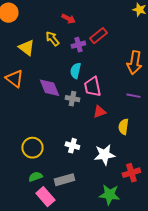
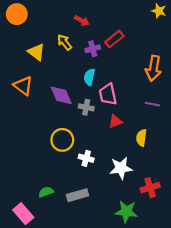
yellow circle: (32, 148) -> (62, 140), moved
pink rectangle: (45, 197) -> (23, 214), moved

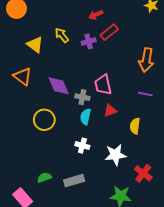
red arrow: (82, 21) -> (96, 15), moved, turned 128
cyan semicircle: (89, 77) -> (86, 117), moved
yellow circle: (62, 140) -> (44, 120), moved
red cross: (150, 188) -> (143, 173), turned -36

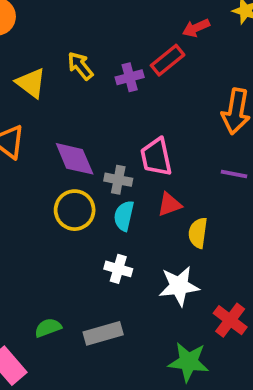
red arrow: (96, 15) -> (196, 28), moved
yellow circle: (44, 120) -> (75, 210), moved
yellow semicircle: (135, 126) -> (198, 233), moved

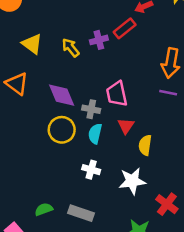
yellow arrow: (80, 66) -> (71, 48), moved
purple line: (234, 174) -> (168, 93), moved
red triangle: (169, 204) -> (126, 126), turned -36
gray rectangle: (103, 333) -> (81, 213), turned 35

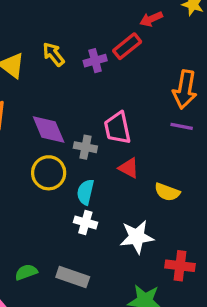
yellow arrow: (71, 48) -> (53, 54), moved
red triangle: (126, 126) -> (129, 168), turned -36
cyan semicircle: (95, 134) -> (85, 192), moved
yellow semicircle: (145, 145) -> (167, 192), moved, turned -78
red cross: (167, 204) -> (180, 266), turned -30

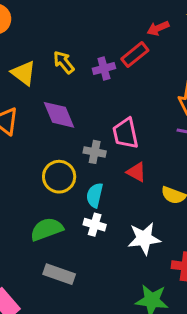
purple diamond: (49, 130) -> (59, 115), moved
green semicircle: (26, 272) -> (47, 229), moved, size x1.5
gray rectangle: (73, 277) -> (59, 274), moved

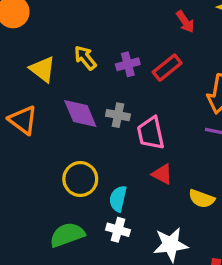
red arrow: (158, 28) -> (185, 22), turned -100
red rectangle: (135, 55) -> (167, 68), moved
gray cross: (95, 152) -> (118, 115), moved

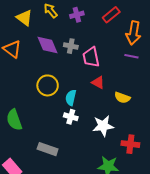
red rectangle: (167, 68) -> (111, 15), moved
green semicircle: (67, 235) -> (14, 120), moved, turned -90

